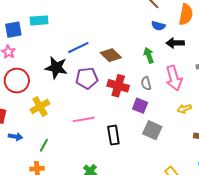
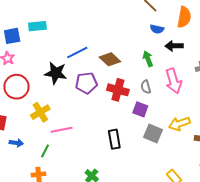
yellow arrow: (184, 109) -> (179, 124), moved, size x1.5
pink line: (84, 119) -> (62, 130), moved

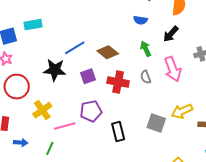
blue semicircle: (157, 29) -> (140, 20), moved
black arrow: (174, 46) -> (171, 34), turned -42
purple pentagon: (86, 83) -> (91, 111), moved
purple square: (140, 109) -> (88, 76), moved, turned -35

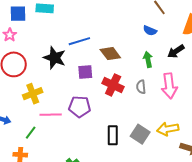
black rectangle: (118, 131) -> (113, 135), moved

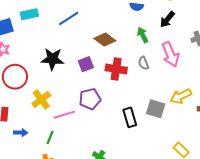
blue line: (79, 41) -> (69, 18), moved

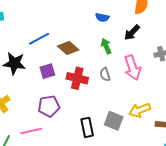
blue line: (69, 18) -> (39, 39), moved
pink line: (64, 115) -> (31, 131), moved

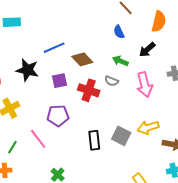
blue semicircle: (102, 17) -> (119, 32), turned 48
green arrow: (106, 46) -> (120, 61), turned -49
gray semicircle: (105, 74) -> (112, 81), moved, turned -56
pink line: (31, 131) -> (38, 139), turned 60

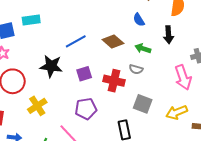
black arrow: (147, 50) -> (169, 35), turned -48
brown diamond: (82, 59) -> (113, 42), moved
pink arrow: (145, 85) -> (183, 77), moved
gray square: (121, 136) -> (143, 104), moved

